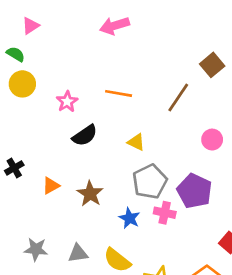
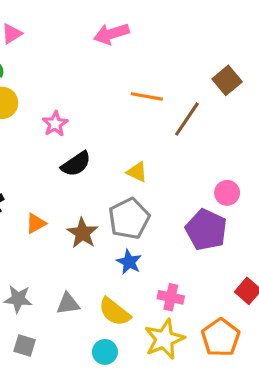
orange line: (119, 93) -> (147, 96), moved
pink circle: (212, 140) -> (227, 193), moved
gray pentagon: (150, 182) -> (129, 219), moved
pink cross: (165, 213) -> (171, 297), moved

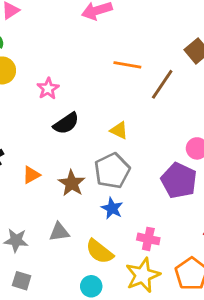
gray triangle: (68, 304) -> (59, 232), moved

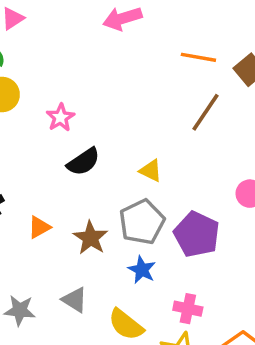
orange line: (127, 65) -> (198, 57), moved
purple pentagon: (179, 180) -> (197, 234), moved
gray triangle: (59, 232) -> (75, 300), turned 40

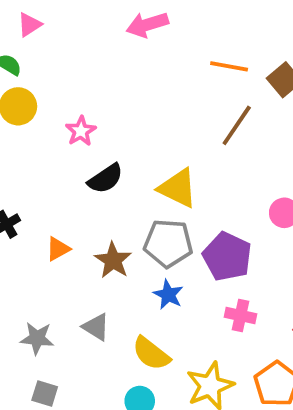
yellow triangle: (151, 171) -> (178, 188), size x1.6
gray pentagon: (142, 222) -> (168, 243), turned 30
pink cross: (188, 309) -> (240, 315), moved

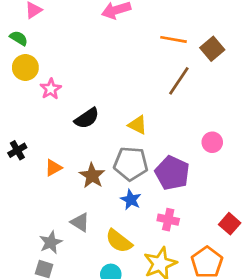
pink star: (81, 131) -> (51, 89), moved
yellow triangle: (178, 188) -> (137, 125), size x0.7
pink cross: (240, 315) -> (168, 220), moved
gray star: (37, 338) -> (51, 242), moved, turned -30

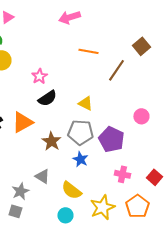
orange line: (174, 39) -> (88, 51), moved
pink star: (51, 89) -> (39, 76), moved
orange triangle: (53, 168) -> (22, 122), moved, size x1.6
pink cross: (168, 220) -> (122, 174), moved

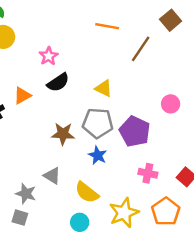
orange triangle: (22, 122) -> (22, 96), moved, size x0.7
brown star: (51, 141) -> (63, 134), turned -30
gray star: (20, 191) -> (26, 194), turned -30

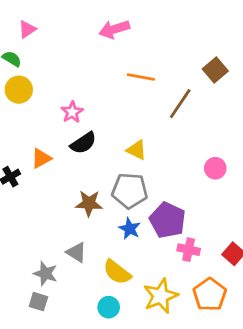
purple pentagon: (135, 131) -> (168, 220), moved

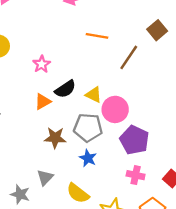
black semicircle: (83, 143) -> (65, 89), moved
orange triangle: (41, 158) -> (43, 102), moved
pink circle: (215, 168) -> (115, 109), moved, size x1.5
purple pentagon: (168, 220) -> (134, 140), moved
gray triangle: (76, 252) -> (45, 177), turned 42

